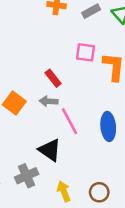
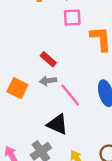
pink square: (85, 52) -> (72, 17), moved

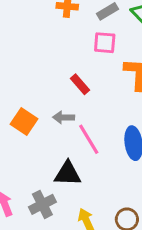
red rectangle: (48, 59) -> (80, 84), moved
black triangle: (57, 124) -> (68, 174), turned -30

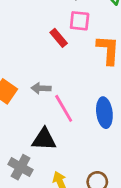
red rectangle: (80, 84) -> (59, 38), moved
gray cross: (42, 204) -> (21, 167), turned -35

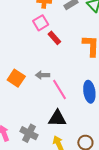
pink square: (80, 21) -> (41, 23), moved, turned -35
black triangle: (44, 139) -> (57, 118), moved

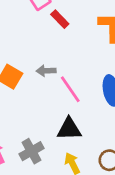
gray cross: (29, 133) -> (32, 151), turned 36

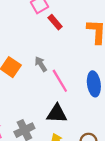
gray arrow: (46, 71) -> (41, 64), turned 56

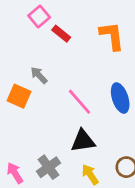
gray arrow: (41, 64) -> (39, 75), moved

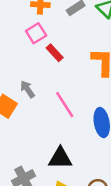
pink line: (80, 102) -> (65, 105), moved

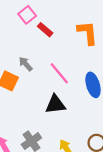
black triangle: (60, 158) -> (55, 104), moved

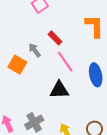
red rectangle: (45, 30) -> (55, 38), moved

